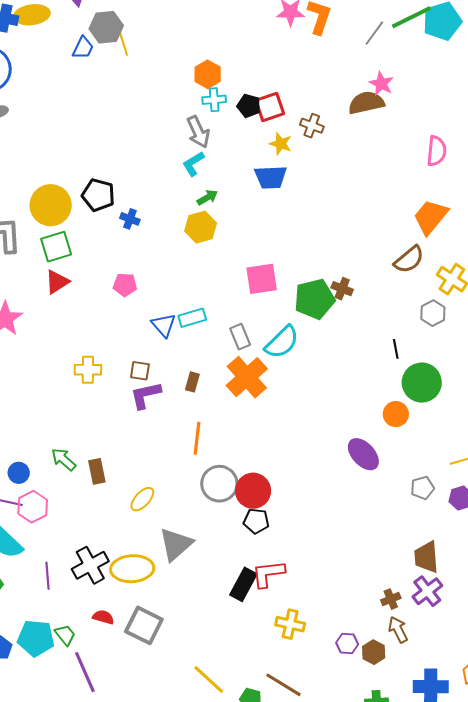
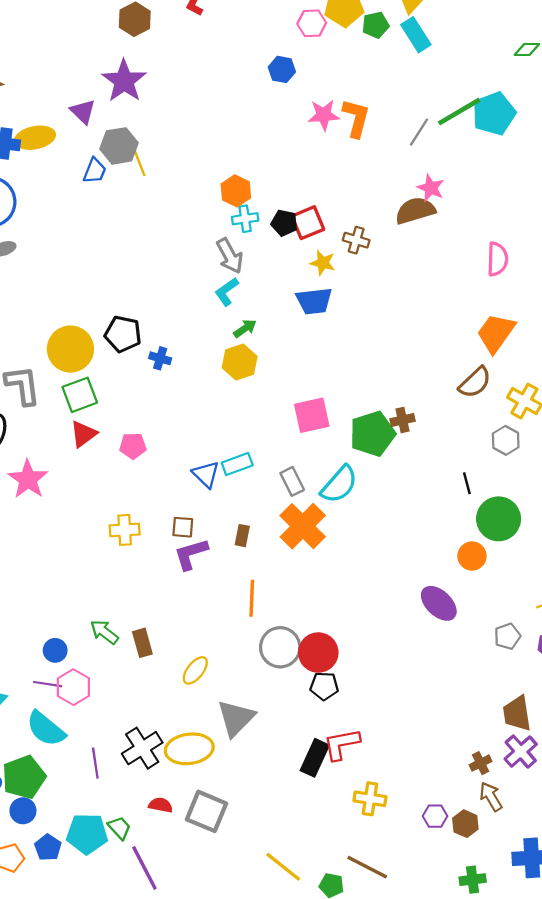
pink pentagon: (125, 285) -> (133, 446), moved
brown cross: (342, 289) -> (402, 420), turned -30

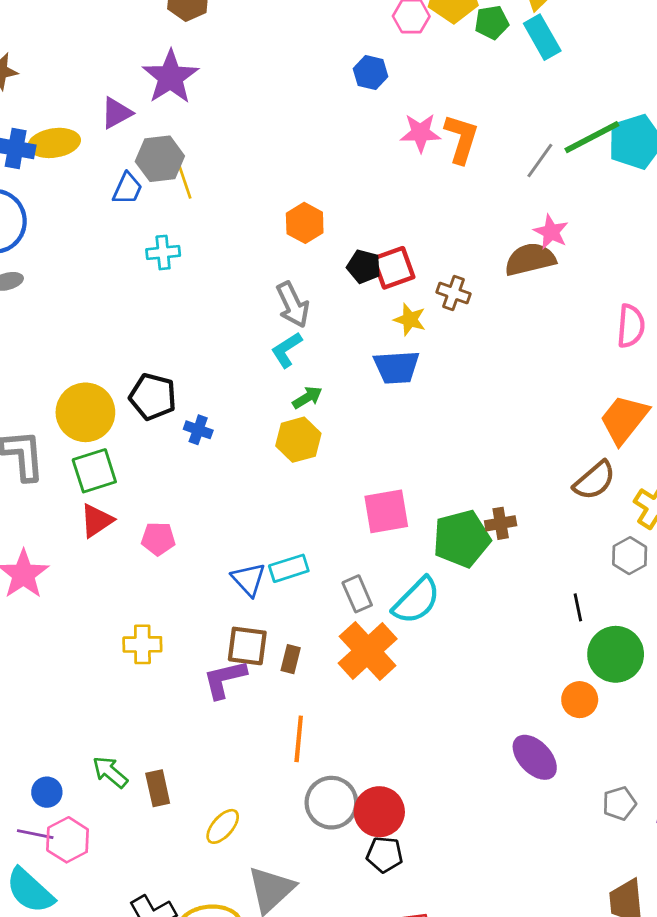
purple triangle: (83, 112) -> (116, 113), turned 44
cyan cross: (245, 219) -> (163, 252), moved
brown square: (183, 527) -> (247, 646), moved, size x1.4

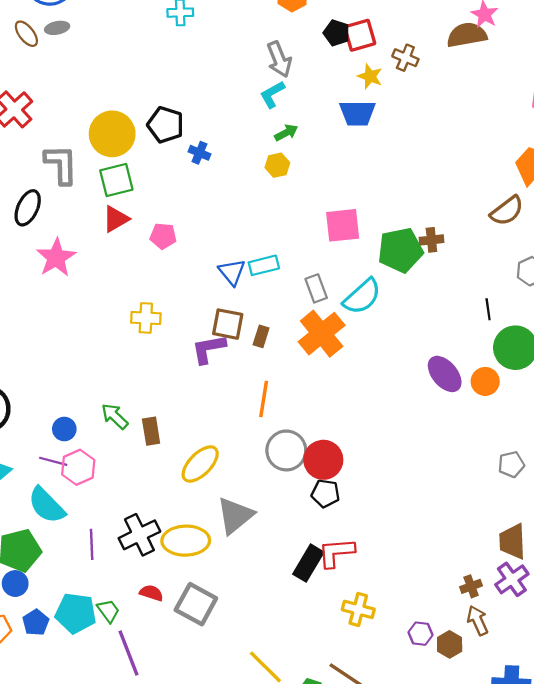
yellow hexagon: (298, 440) -> (277, 165), size x0.7
purple ellipse: (535, 757) -> (445, 374), moved
yellow ellipse: (223, 826) -> (200, 464), size x1.4

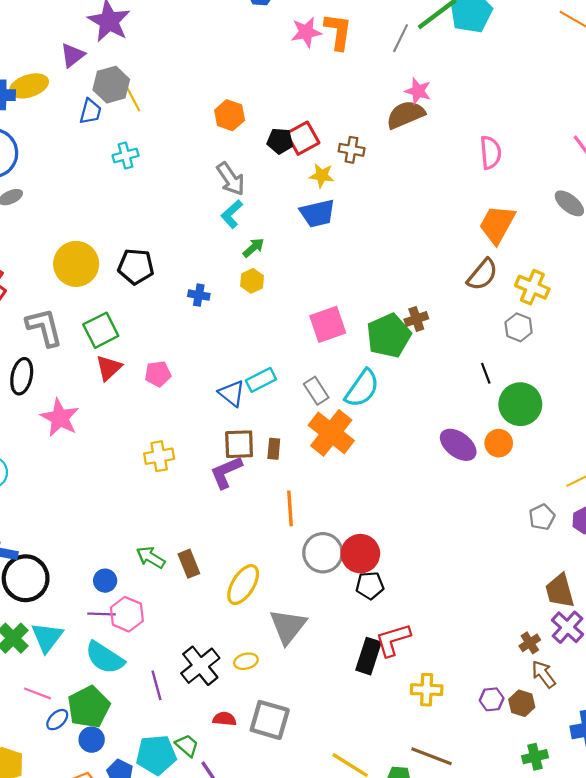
yellow circle: (112, 134) -> (76, 264), moved
blue cross: (199, 153) -> (199, 295), moved
yellow ellipse: (186, 541) -> (246, 661), size x0.5

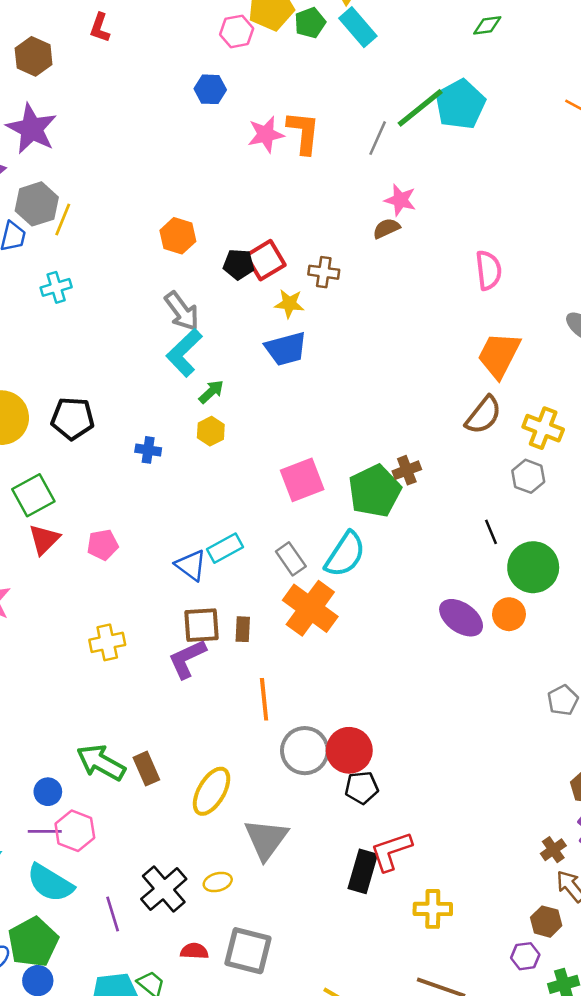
yellow line: (133, 99) -> (63, 220), turned 52
brown semicircle: (406, 115) -> (386, 228), size x0.6
cyan L-shape: (232, 214) -> (184, 353), size x1.4
green arrow: (151, 557) -> (101, 763), size x1.4
purple hexagon: (492, 699) -> (525, 956), moved

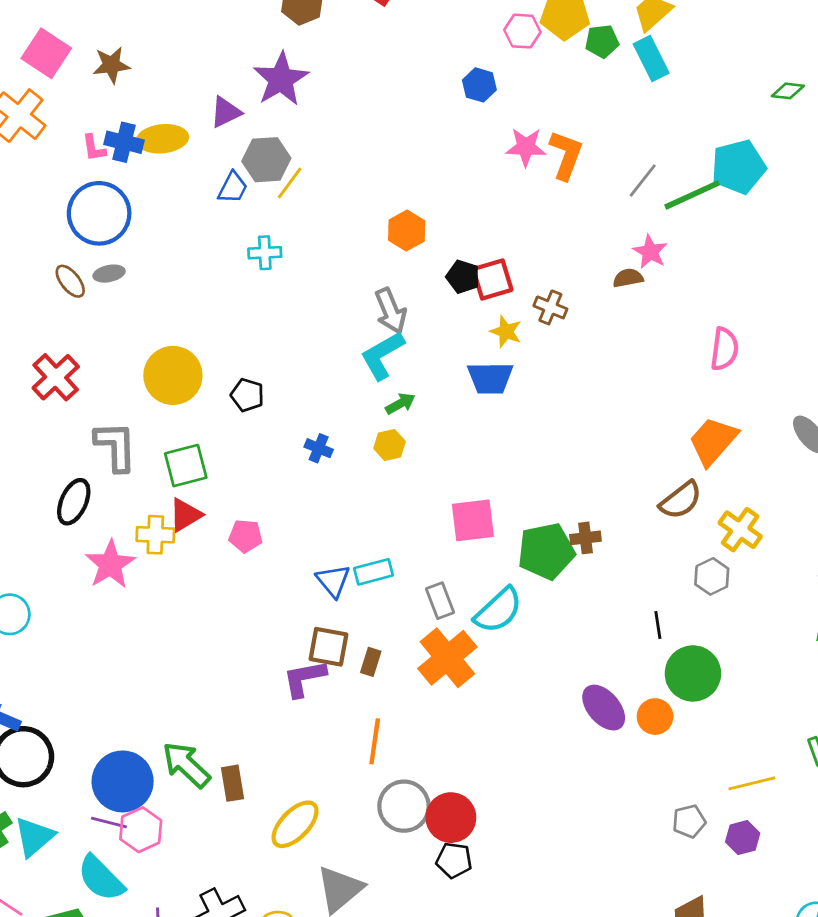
green line: (420, 108) -> (692, 195), moved
black pentagon: (73, 418) -> (247, 395), size x0.7
yellow cross: (107, 642) -> (155, 535), moved
blue circle: (48, 792) -> (123, 781), size x2.0

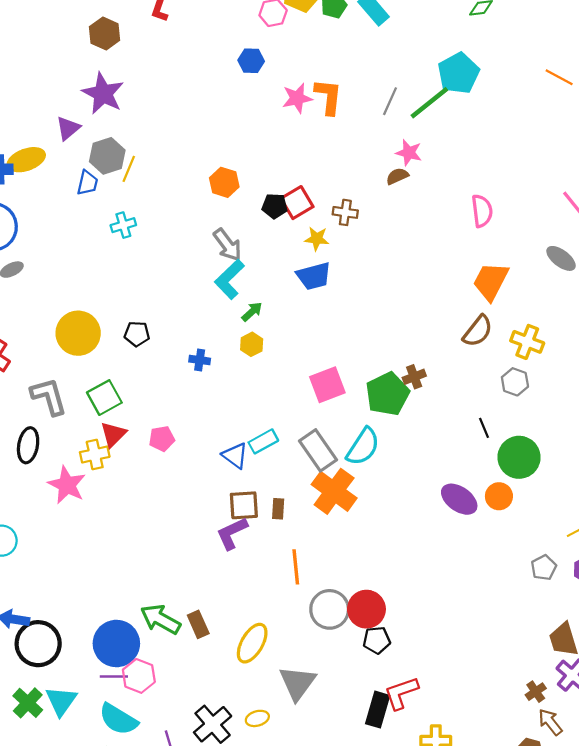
gray rectangle: (440, 601) -> (318, 450), size x1.5

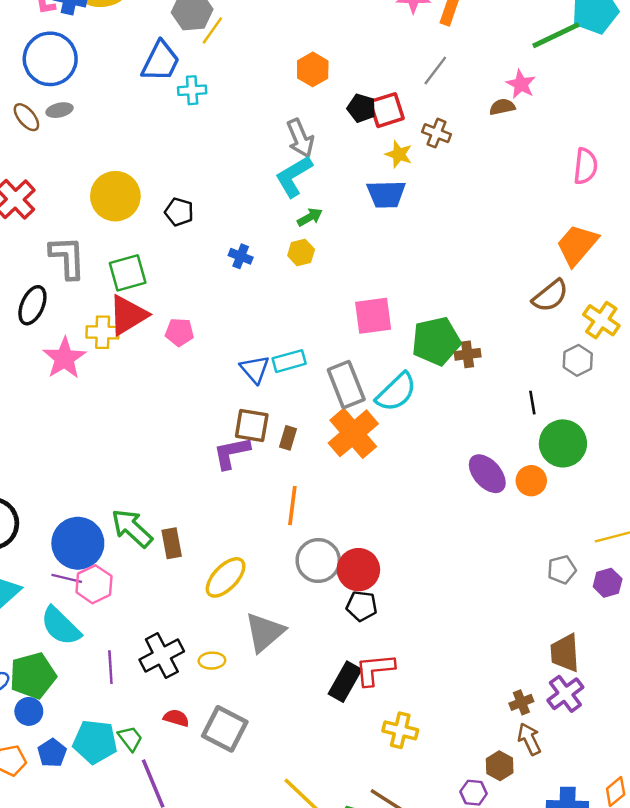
gray line: (390, 101) -> (435, 70), moved
blue trapezoid: (87, 183) -> (161, 61), moved, size x1.5
brown cross: (414, 377) -> (468, 354), moved
red triangle: (113, 434) -> (128, 315), size x1.4

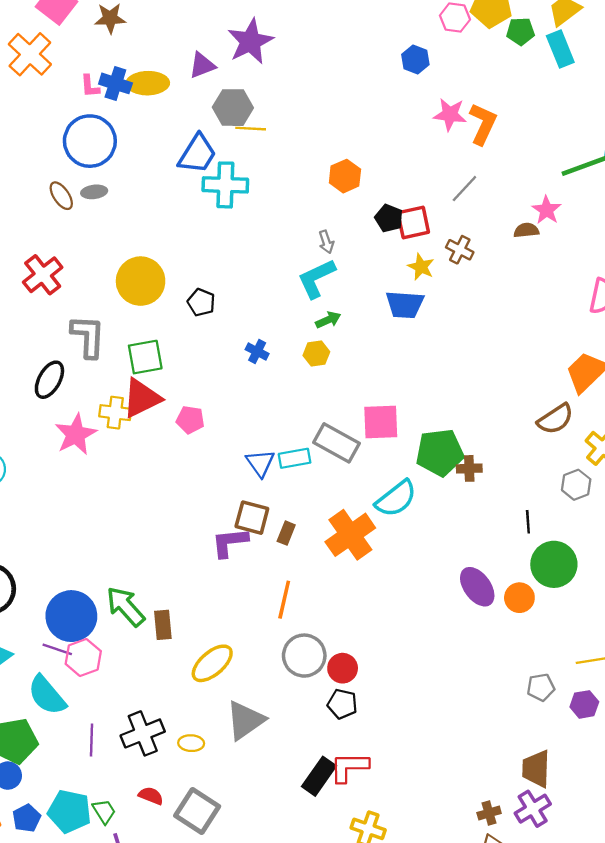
yellow line: (212, 30) -> (251, 129), turned 52
cyan cross: (192, 90) -> (225, 185), size x1.6
gray arrow: (300, 138) -> (326, 242), size x0.6
gray rectangle: (346, 385) -> (337, 443), moved, turned -45
red circle: (358, 570) -> (343, 668), size x0.7

